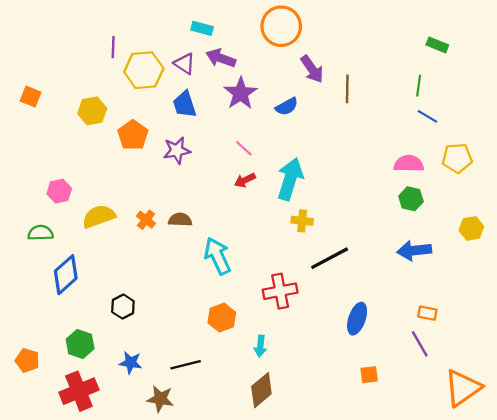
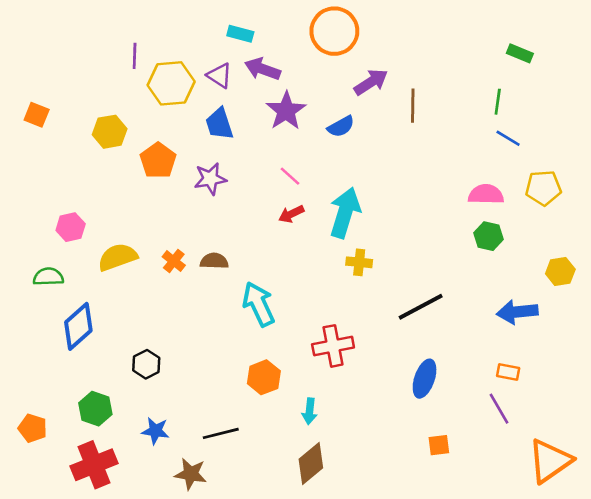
purple arrow: (312, 69) -> (371, 82), turned -88
blue arrow: (414, 250) -> (517, 312), moved
black line: (330, 258) -> (421, 307), moved

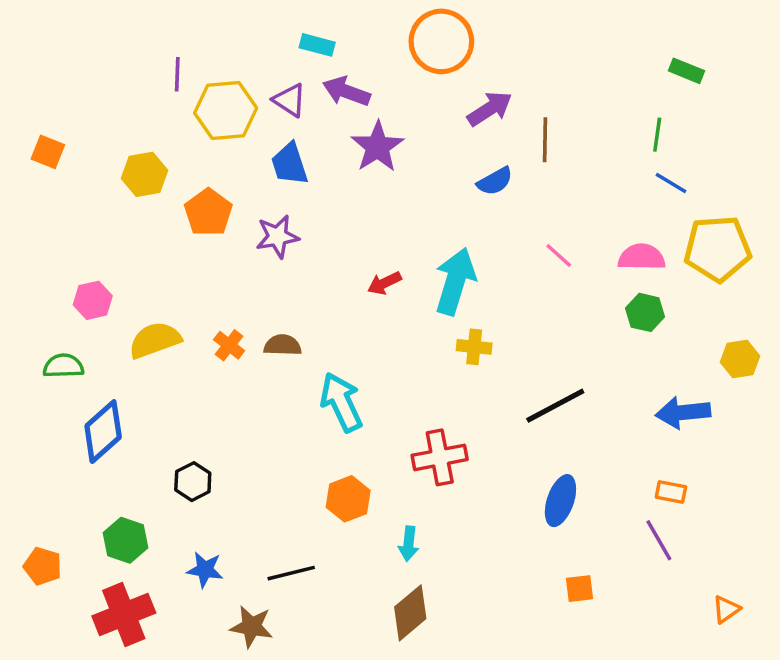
blue semicircle: (341, 126) -> (495, 181), moved
pink line: (290, 176) -> (559, 255), moved
yellow pentagon: (543, 188) -> (718, 249), size x1.4
orange triangle: (550, 461) -> (726, 609), size x0.5

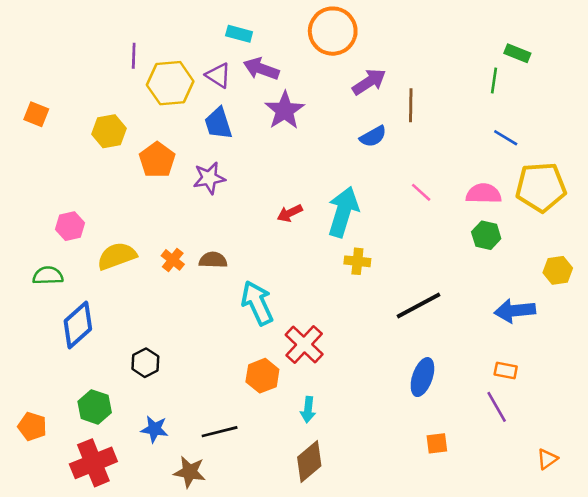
green line: (657, 135) -> (494, 80), moved
red cross: (440, 457) -> (304, 345), moved, turned -36

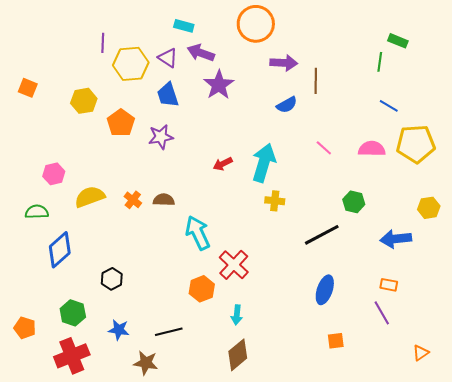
purple arrow: (369, 82) -> (284, 63), turned 36
green hexagon: (486, 235) -> (354, 202), moved

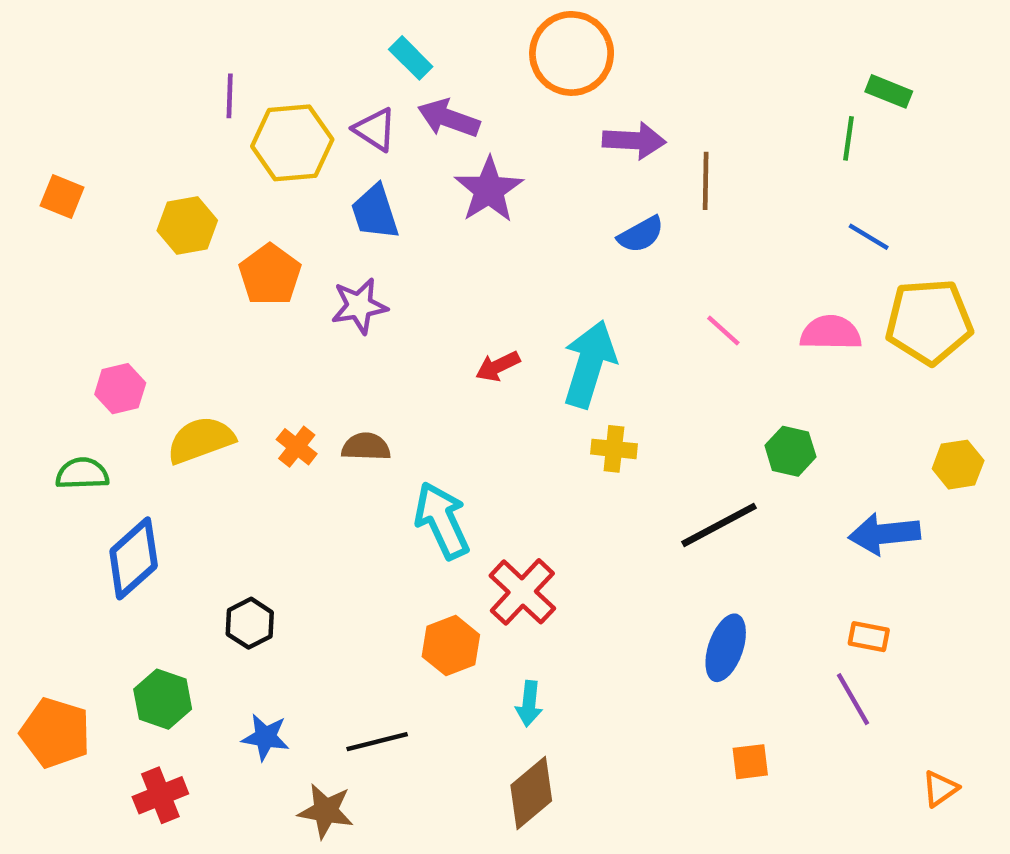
cyan rectangle: (184, 26) -> (411, 58), turned 30
orange pentagon: (25, 328) -> (55, 733), size x1.4
red cross: (72, 356) -> (160, 795), size x0.7

